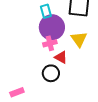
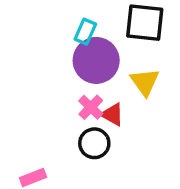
cyan rectangle: (46, 11) -> (85, 32), turned 40
pink cross: (50, 43) -> (91, 107), moved, turned -32

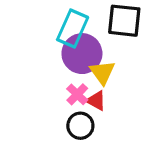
cyan rectangle: (85, 32) -> (73, 28), size x1.6
yellow triangle: (145, 82) -> (102, 72), moved

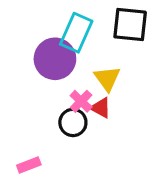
purple circle: (82, 54) -> (55, 59), moved
black circle: (80, 126) -> (73, 122), moved

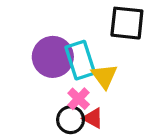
cyan rectangle: (76, 33) -> (80, 60), moved, turned -42
red triangle: (101, 108) -> (93, 118), moved

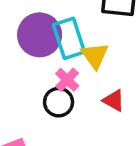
red triangle: (93, 118) -> (114, 100), moved

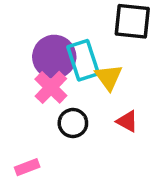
pink cross: (67, 80) -> (51, 87), moved, size x1.4

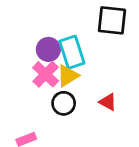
purple circle: (54, 57) -> (48, 49), size x0.7
yellow triangle: (109, 77) -> (68, 76), moved, turned 35

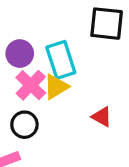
purple circle: (48, 49) -> (20, 54), moved
black circle: (64, 103) -> (24, 125), moved

